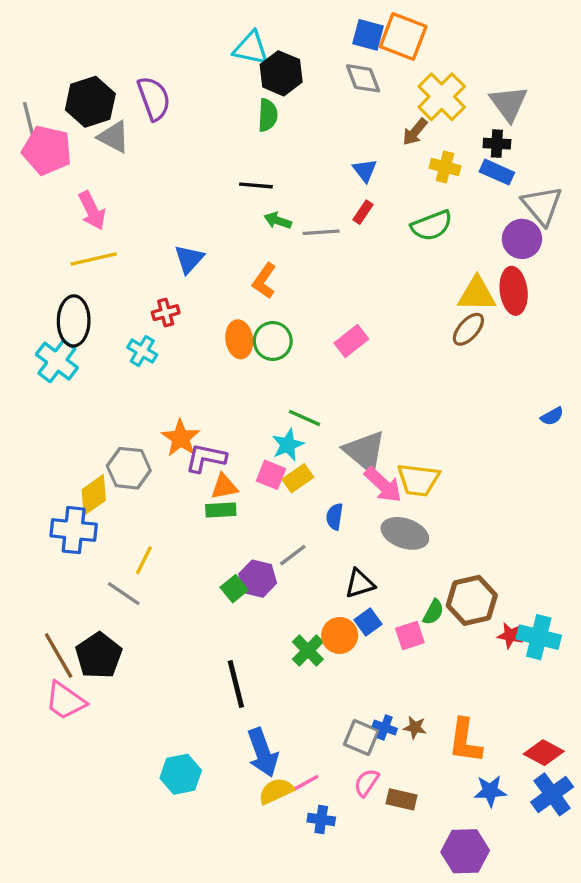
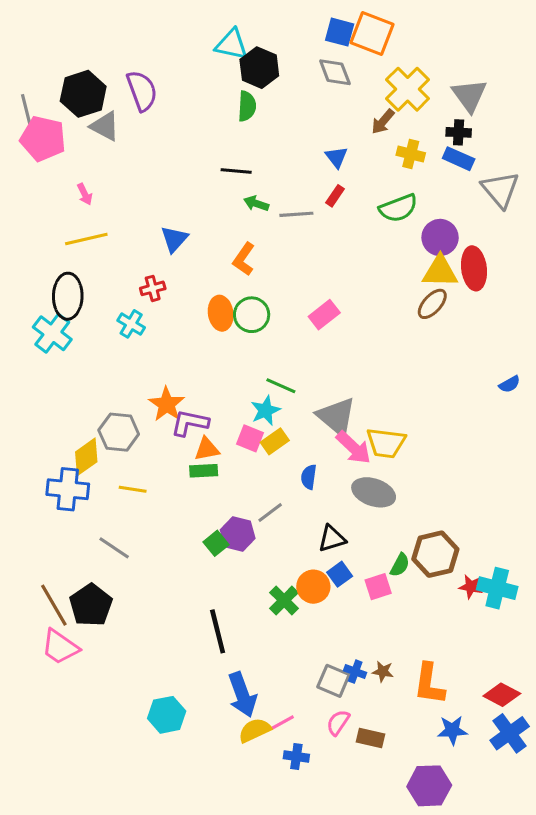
pink arrow: (92, 211) -> (85, 194), size x0.6
purple circle: (522, 239) -> (440, 237), moved
yellow line: (144, 560) -> (133, 489), moved, turned 72

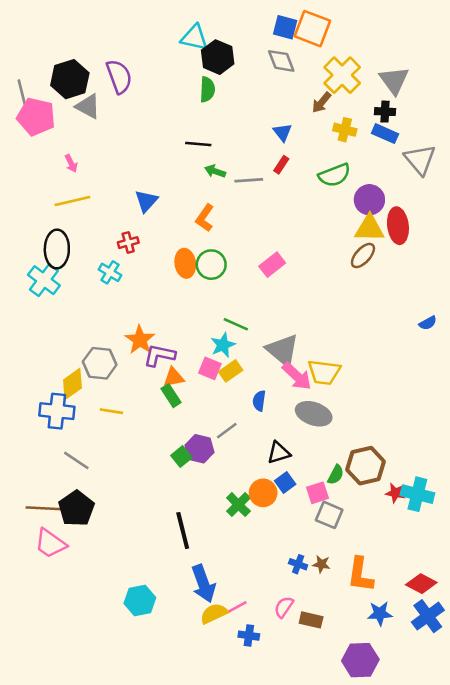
green rectangle: (204, 471) -> (171, 396), turned 60
gray line: (114, 548) -> (76, 460), moved
brown line: (54, 605) -> (45, 508), turned -57
gray square: (333, 681) -> (329, 515), moved

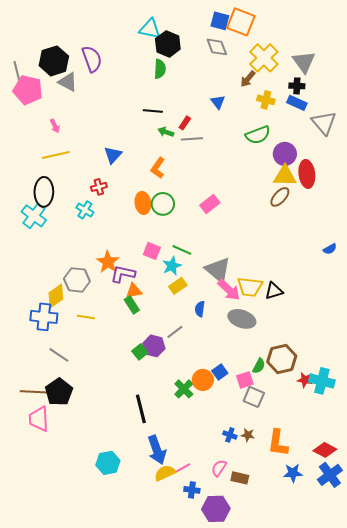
red rectangle: (281, 165) -> (185, 123), moved
pink square: (210, 368) -> (152, 251), moved
black triangle: (279, 453) -> (274, 291), moved
pink trapezoid: (50, 543) -> (39, 419), turned 52
purple hexagon: (360, 660) -> (216, 509), moved

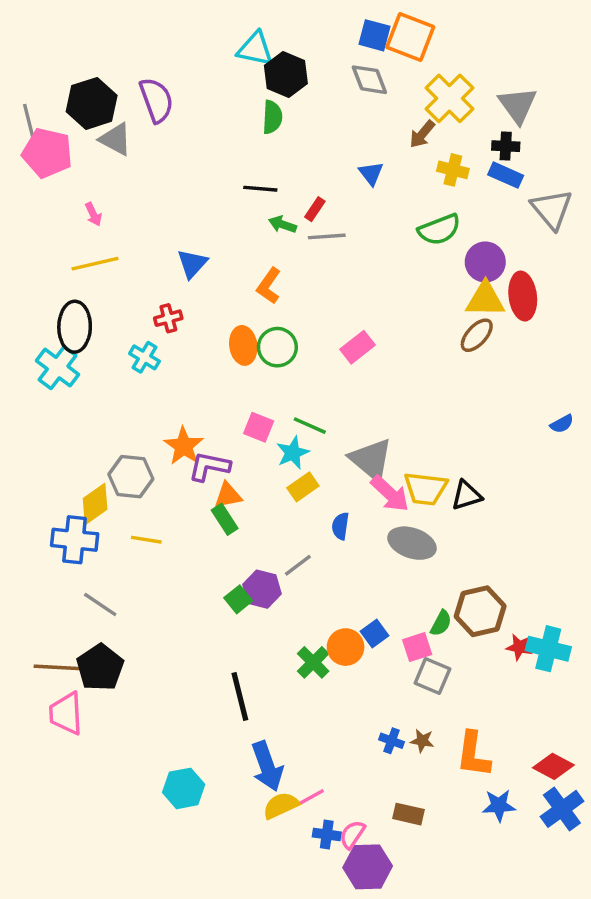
pink semicircle: (219, 468) -> (352, 834), moved

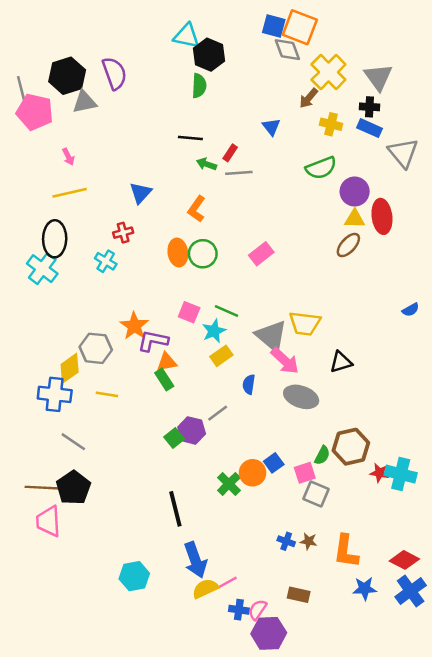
gray diamond: (369, 80) -> (287, 50), moved
gray triangle: (116, 139) -> (85, 102), turned -40
yellow triangle: (485, 299) -> (355, 219), size x0.7
yellow trapezoid: (426, 489) -> (305, 323), moved

